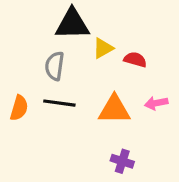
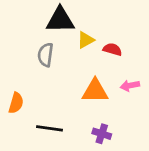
black line: (59, 103) -> (50, 128), moved
orange semicircle: (19, 108) -> (16, 103), moved

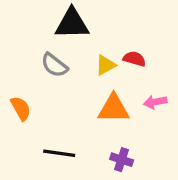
yellow triangle: (86, 40) -> (106, 65), moved
gray semicircle: (46, 55) -> (54, 65), turned -60
orange semicircle: (16, 103) -> (21, 108), moved, turned -45

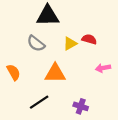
orange triangle: (114, 108) -> (55, 73), moved
black line: (59, 153) -> (39, 102), turned -42

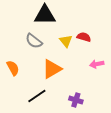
yellow triangle: (70, 43) -> (66, 41), turned -40
orange triangle: (55, 73) -> (52, 69), turned -30

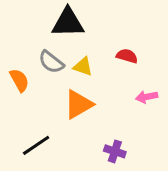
yellow triangle: (66, 41) -> (83, 67), moved, turned -32
orange semicircle: (13, 68) -> (19, 80), moved
black line: (37, 96) -> (36, 145), moved

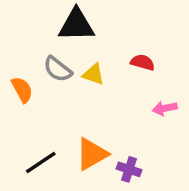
orange triangle: (78, 104) -> (92, 154), moved

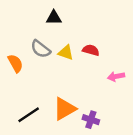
black triangle: (76, 25) -> (54, 18), size x0.6
red semicircle: (143, 62) -> (91, 50), moved

